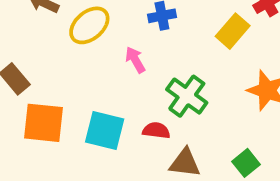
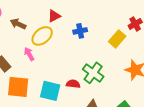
pink arrow: (135, 60) -> (29, 54), moved
red semicircle: (156, 130) -> (73, 84), moved

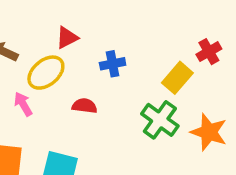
green cross: (93, 73) -> (160, 120), moved
red semicircle: (73, 84) -> (85, 106), moved

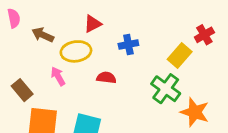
yellow ellipse: (46, 73) -> (76, 51), turned 32
orange star: (209, 132) -> (195, 112), moved

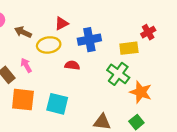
blue cross: (128, 44) -> (89, 40), size x1.5
yellow rectangle: (180, 56) -> (129, 48), turned 42
pink arrow: (58, 76) -> (26, 65), moved

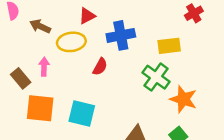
red cross: (148, 32) -> (194, 13), moved
pink arrow: (26, 65) -> (44, 67), turned 32
red semicircle: (72, 65) -> (100, 67), turned 112

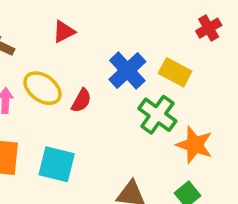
blue cross: (121, 35) -> (127, 71), moved, turned -32
yellow ellipse: (71, 42) -> (42, 88), moved, turned 44
yellow rectangle: (169, 46) -> (175, 72), turned 35

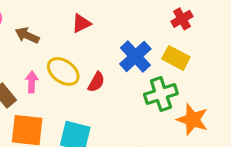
red cross: (209, 28) -> (182, 19), moved
green cross: (157, 115) -> (161, 94), turned 36

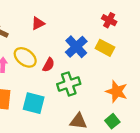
red cross: (182, 19) -> (109, 20), turned -32
green cross: (161, 94) -> (69, 84), moved

